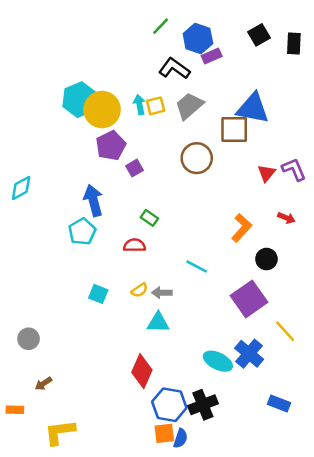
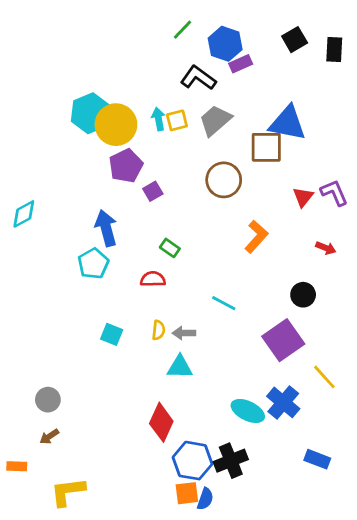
orange L-shape: (242, 228) -> (256, 237), moved
yellow semicircle: (139, 290) -> (158, 330), turned -49
gray circle: (29, 339) -> (48, 400), moved

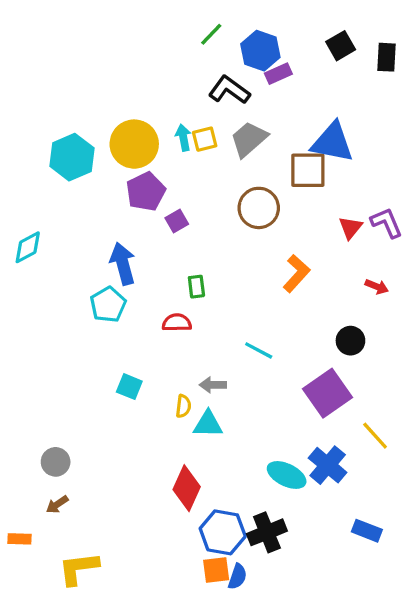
cyan hexagon: (90, 113) -> (72, 157), moved
green rectangle: (170, 248) -> (196, 287), turned 48
yellow semicircle: (158, 330) -> (183, 406), moved

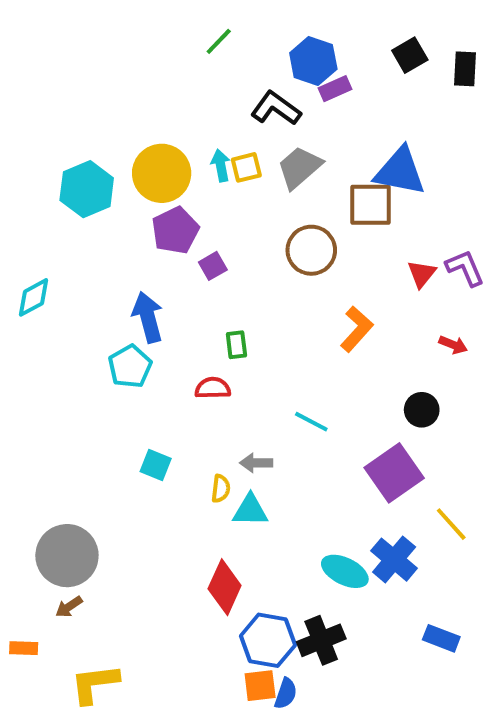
green line: (211, 34) -> (219, 41), moved
gray circle: (56, 462) -> (67, 556), size x1.8

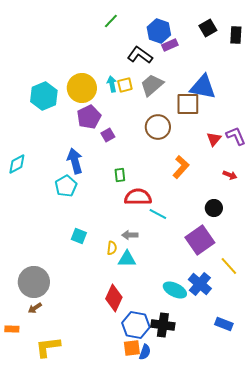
cyan diamond: (33, 297) -> (17, 164), moved
red semicircle: (213, 388) -> (138, 197), moved, size x1.5
black cross: (321, 640) -> (163, 325), turned 30

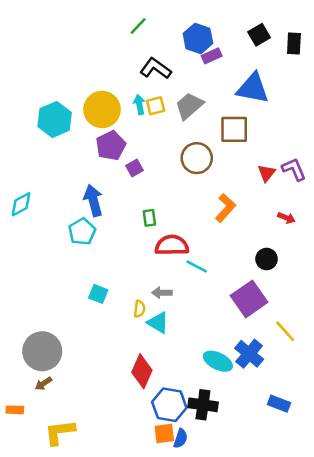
black L-shape: (140, 55) -> (156, 68), moved
blue triangle: (203, 87) -> (253, 88), moved
cyan triangle: (127, 259) -> (158, 323), turned 30

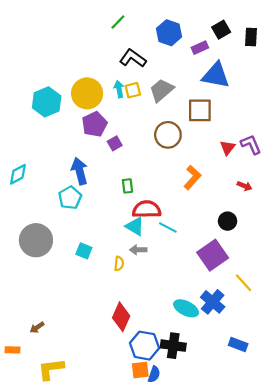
purple rectangle: (212, 56) -> (200, 48), moved
cyan triangle: (158, 323) -> (135, 226), moved
gray circle: (42, 351) -> (36, 240), moved

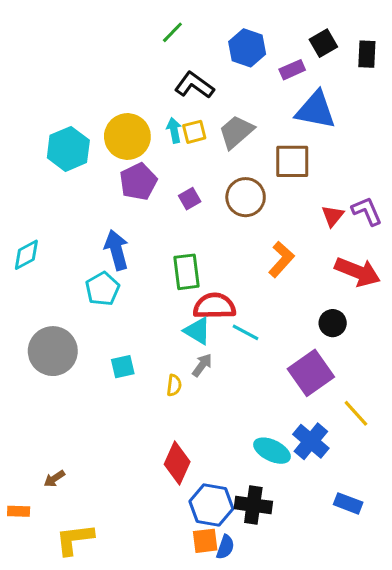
purple square: (115, 143) -> (190, 199), moved
green rectangle: (127, 186) -> (186, 272), size x1.6
red arrow: (245, 186) -> (358, 272), size x2.0
gray arrow: (138, 250) -> (202, 365), turned 126
cyan square: (84, 251) -> (123, 367), turned -35

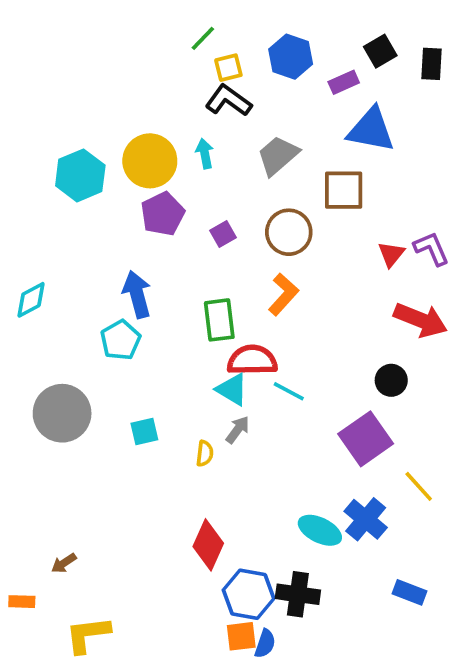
yellow square: (194, 132) -> (228, 68), moved
orange L-shape: (281, 259) -> (283, 294), moved

